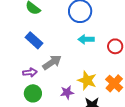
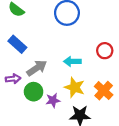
cyan arrow: (86, 39) -> (72, 61), moved
green circle: (33, 93) -> (34, 92), moved

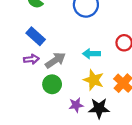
purple arrow: (13, 79) -> (31, 59), moved
purple star: (53, 100) -> (76, 105), moved

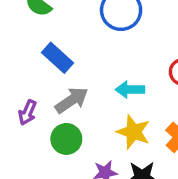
blue rectangle: (36, 36) -> (58, 58), moved
purple arrow: (31, 59) -> (28, 112), moved, turned 120

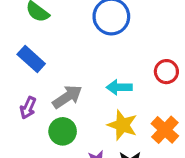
blue rectangle: (58, 58) -> (31, 59), moved

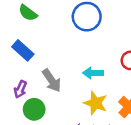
gray arrow: (67, 97) -> (52, 81), turned 90
green circle: (63, 131) -> (34, 109), moved

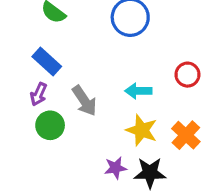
purple arrow: (20, 89) -> (39, 94), moved
green circle: (34, 109) -> (50, 125), moved

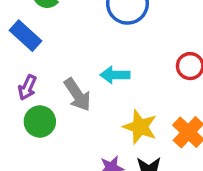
blue rectangle: (47, 62) -> (26, 36), moved
cyan arrow: (138, 91) -> (115, 75), moved

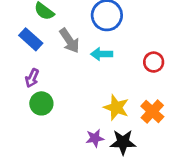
cyan arrow: (115, 75) -> (102, 54), moved
gray arrow: (77, 95) -> (69, 41), moved

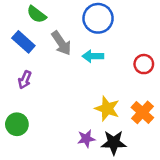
green circle: (41, 103) -> (17, 124), moved

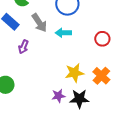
purple arrow: (25, 80) -> (23, 47), moved
yellow star: (107, 109) -> (74, 73), turned -30

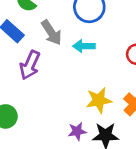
purple arrow: (23, 47) -> (30, 65), size x1.5

